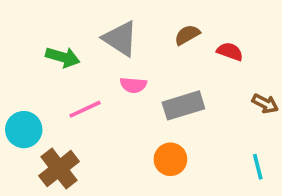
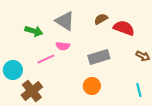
red semicircle: (230, 52) -> (124, 28), size x1.5
pink semicircle: (133, 85) -> (63, 46), moved

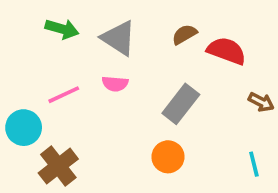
green arrow: (34, 31) -> (62, 29), moved
gray rectangle: (99, 57) -> (181, 104), turned -35
pink line: (46, 59) -> (64, 95), moved

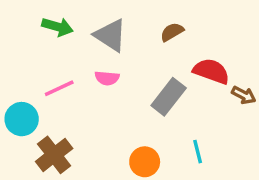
red semicircle: (226, 51) -> (211, 71), moved
orange circle: (168, 157) -> (145, 162), moved
cyan line: (254, 164) -> (198, 152), moved

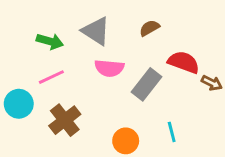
green arrow: (57, 27) -> (50, 41), moved
pink semicircle: (107, 78) -> (109, 68), moved, size x1.4
brown cross: (54, 155) -> (65, 120), moved

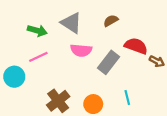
brown cross: (65, 120) -> (58, 101), moved

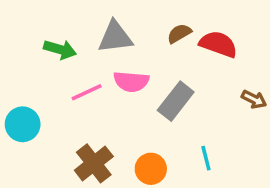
gray triangle: (71, 23) -> (115, 37), turned -40
red semicircle: (136, 46) -> (218, 44), moved
pink line: (38, 57) -> (87, 92), moved

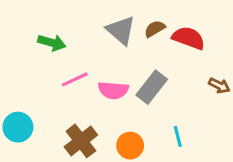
gray triangle: (115, 37) -> (121, 30), moved, turned 48
pink semicircle: (131, 82) -> (113, 90), moved
cyan circle: (23, 124) -> (18, 127), moved

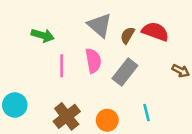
brown semicircle: (155, 29) -> (127, 35), moved, turned -30
pink line: (75, 79) -> (62, 66), turned -65
pink semicircle: (113, 90) -> (93, 61), moved, turned -105

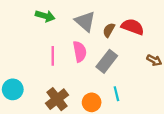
green arrow: (43, 35) -> (45, 16), moved
cyan line: (146, 113) -> (116, 94), moved

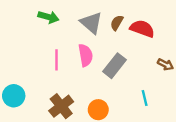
brown semicircle: (109, 30) -> (117, 23), moved
cyan line: (116, 94) -> (145, 98), moved

